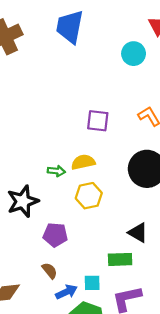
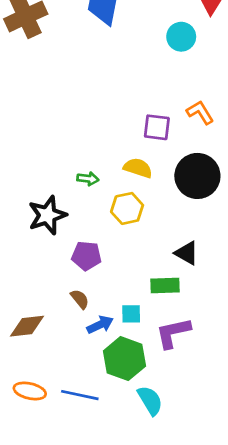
purple square: (98, 121) -> (157, 127), moved
yellow semicircle: (83, 162) -> (138, 168), moved, turned 30

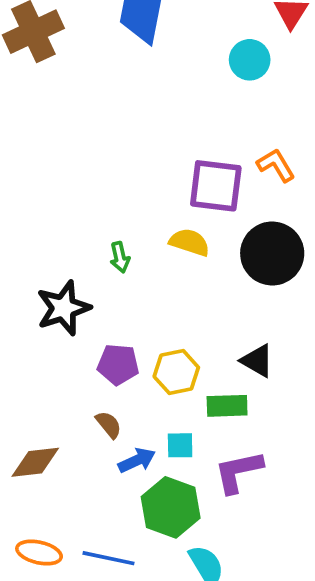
purple square: (157, 127) -> (216, 186), size x1.4
green arrow: (88, 179) -> (120, 257), turned 70
yellow hexagon: (127, 208) -> (176, 372), moved

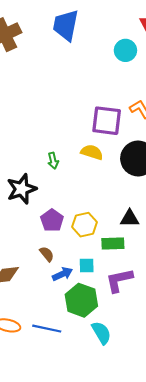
black triangle: (257, 361) -> (130, 218), turned -30
purple pentagon: (118, 364) -> (52, 220), turned 30

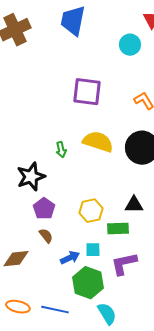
purple square: (107, 121) -> (87, 92), moved
yellow semicircle: (92, 152) -> (98, 142), size x1.4
purple pentagon: (52, 220) -> (44, 209), moved
brown semicircle: (47, 254) -> (46, 236), moved

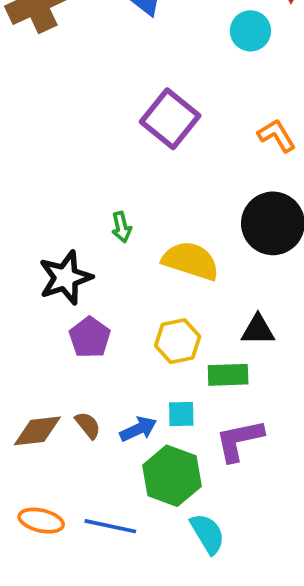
purple square: (87, 92) -> (170, 119), turned 32
yellow semicircle: (98, 142) -> (191, 261), moved
brown semicircle: (46, 236) -> (88, 425), moved

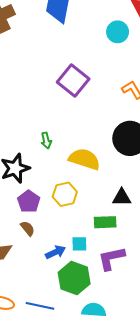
yellow hexagon: (178, 341) -> (65, 194), moved
brown semicircle: (88, 425) -> (28, 228), moved
cyan semicircle: (207, 534) -> (94, 310), turned -55

